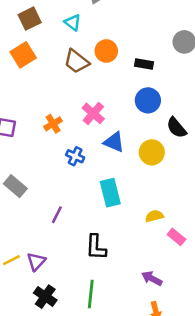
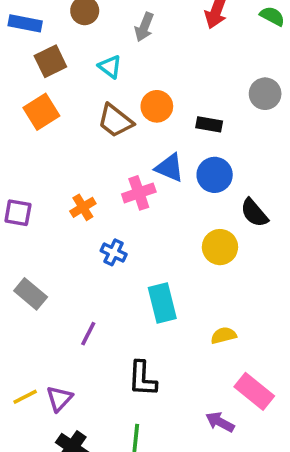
pink cross: (93, 113) -> (139, 193), turned 30
blue triangle: (114, 142) -> (169, 168), moved
pink rectangle: (176, 237) -> (254, 391), moved, size x1.5

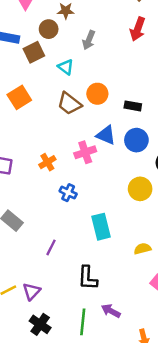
brown square: (50, 61) -> (34, 52), moved
purple arrow: (220, 422) -> (111, 311), moved

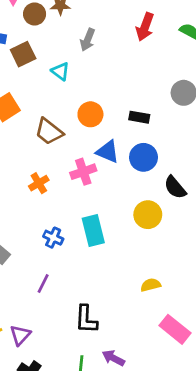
brown circle: (49, 29) -> (35, 14), moved
orange circle: (97, 94) -> (90, 114), moved
brown trapezoid: (69, 103) -> (49, 132), moved
blue cross: (68, 193) -> (53, 238), moved
cyan rectangle: (101, 227) -> (93, 230), moved

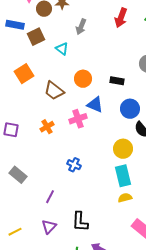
blue circle: (143, 157) -> (130, 109), moved
cyan rectangle: (93, 230) -> (123, 176), moved
blue cross: (53, 238) -> (74, 165), moved
purple triangle: (20, 335) -> (49, 227), moved

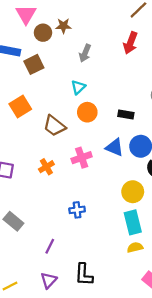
cyan triangle: (62, 49) -> (78, 87), moved, turned 40
blue triangle: (95, 105) -> (115, 147), moved
blue cross: (74, 165) -> (77, 210), turned -32

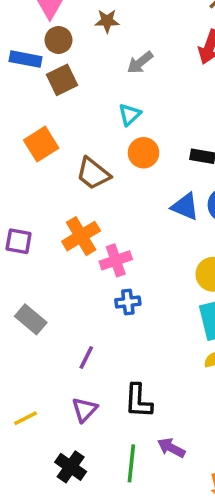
brown circle: (43, 33) -> (58, 40), moved
gray arrow: (85, 53) -> (140, 63), turned 30
pink cross: (82, 158) -> (116, 260), moved
orange cross: (46, 167) -> (81, 236), size x1.5

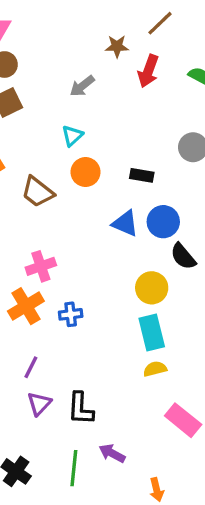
brown star: (107, 21) -> (117, 46), moved
orange cross: (81, 236) -> (26, 306), moved
pink cross: (116, 260) -> (41, 266), moved
purple triangle: (85, 410) -> (39, 404), moved

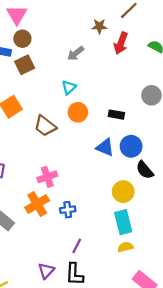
purple line: (31, 367) -> (77, 246), moved

